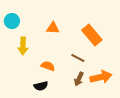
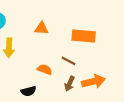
orange rectangle: (92, 35) -> (84, 36), turned -45
orange semicircle: (48, 66) -> (45, 70), moved

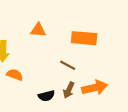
orange semicircle: (45, 70) -> (15, 75), moved
black semicircle: (28, 91) -> (46, 96), moved

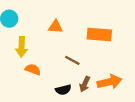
brown line: (68, 65) -> (72, 60), moved

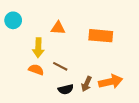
yellow arrow: (22, 47) -> (38, 48), moved
brown line: (72, 60) -> (60, 66), moved

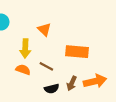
orange triangle: (58, 28) -> (44, 29), turned 40
orange rectangle: (101, 36) -> (77, 52), moved

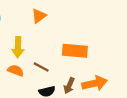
orange triangle: (44, 29) -> (39, 16), moved, turned 40

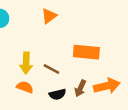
yellow arrow: (18, 47) -> (26, 63), moved
orange semicircle: (16, 70) -> (25, 87), moved

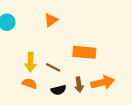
brown arrow: (80, 88) -> (79, 85), turned -32

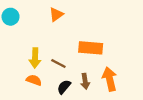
orange arrow: (103, 82) -> (110, 79), turned -90
black semicircle: (59, 90) -> (64, 87), turned 144

